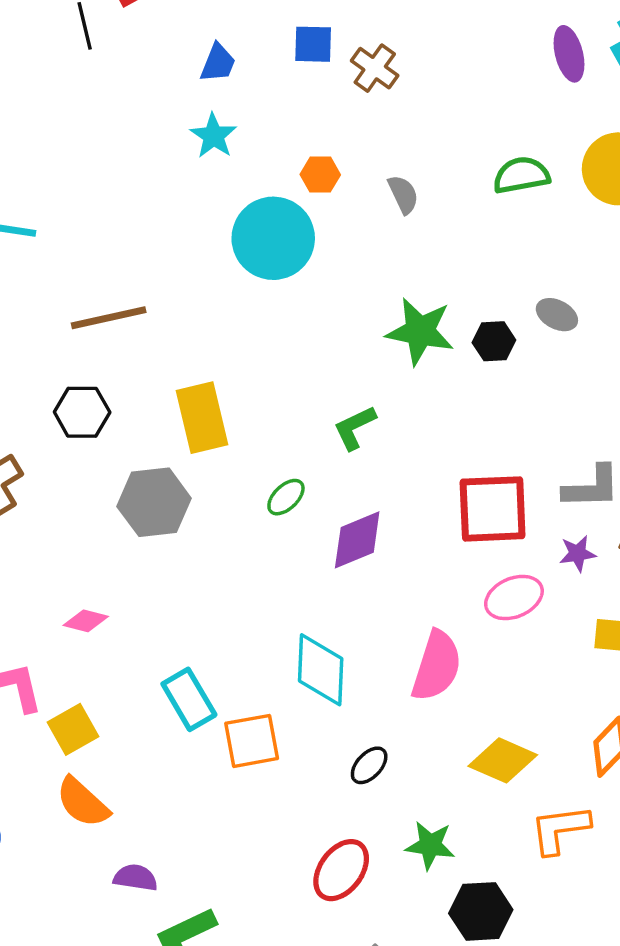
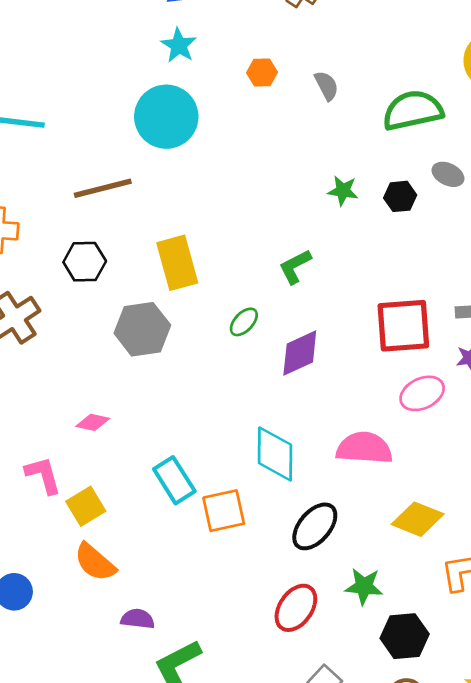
green semicircle: (521, 175) -> (413, 110), moved, size x1.4
cyan circle: (273, 238) -> (166, 117), moved
green star: (420, 331) -> (343, 191), size x0.6
pink semicircle: (437, 666) -> (364, 448), turned -102
black ellipse: (369, 765) -> (315, 526), size x1.6

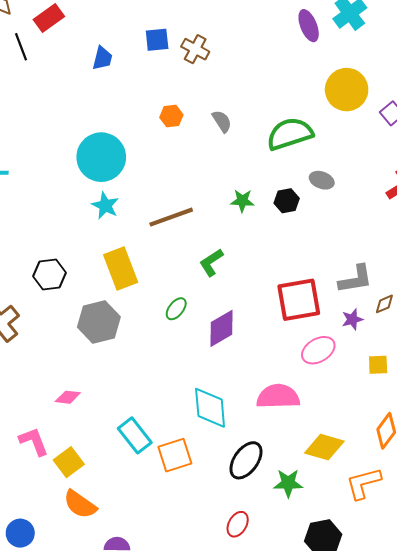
cyan star: (179, 45) -> (105, 206), moved
brown line: (103, 188) -> (171, 217), moved
green star: (364, 586) -> (288, 483), moved
red ellipse: (296, 608) -> (238, 524), size x0.7

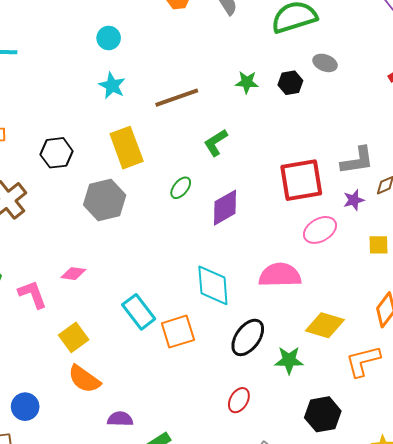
cyan circle: (101, 157) -> (109, 38), size x0.5
pink L-shape: (34, 441) -> (33, 294), moved

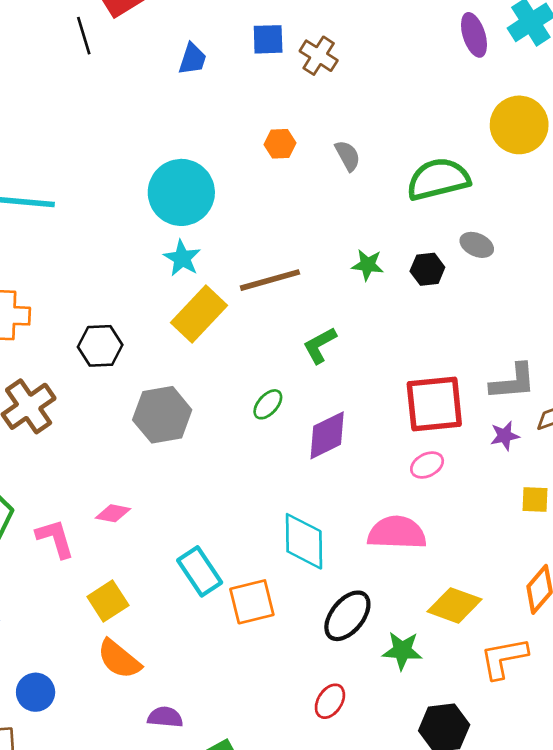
cyan circle: (109, 38) -> (181, 192), size x2.0
yellow rectangle: (127, 148) -> (199, 314), moved, turned 60
pink ellipse: (320, 230) -> (427, 465), moved, size x0.7

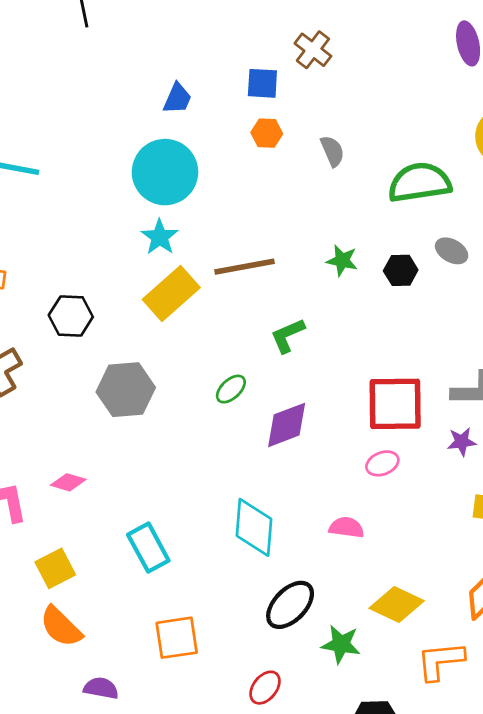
blue square: (268, 39) -> (262, 83), moved
blue trapezoid: (193, 59) -> (177, 98), moved
pink semicircle: (397, 533) -> (346, 527), size x0.6
orange square: (252, 602) -> (177, 638), moved

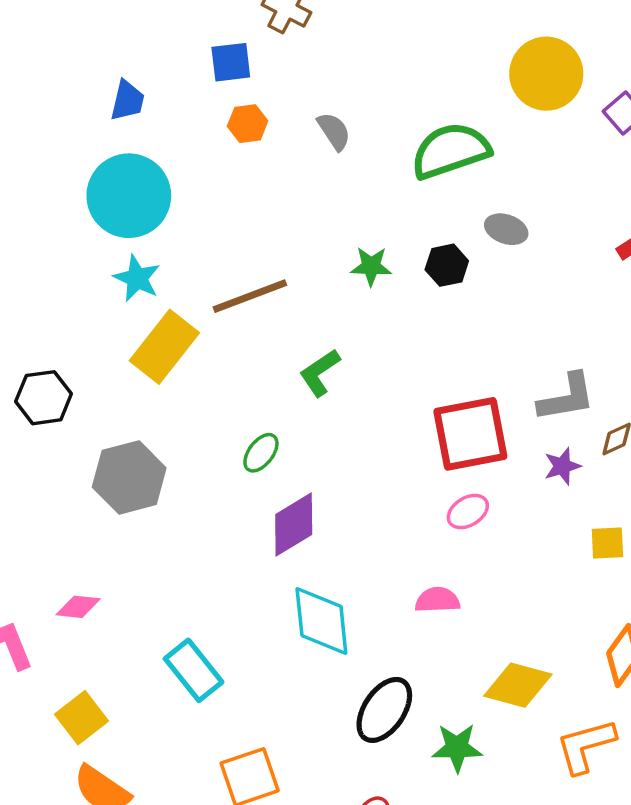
purple diamond: (287, 425) -> (294, 525), moved

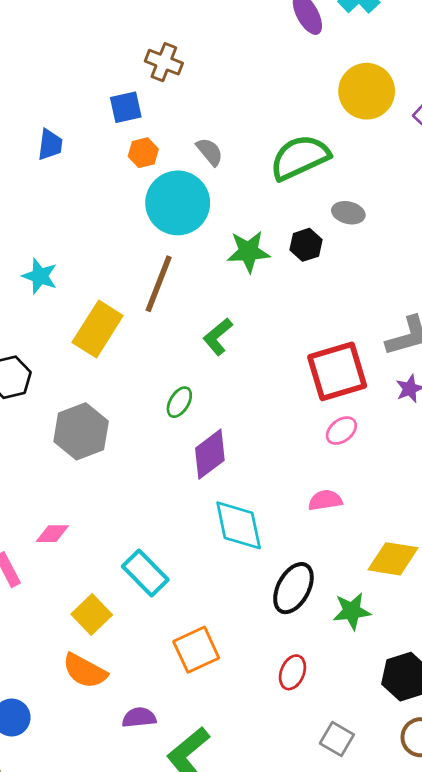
cyan circle: (129, 196) -> (178, 203), moved
green star: (371, 266) -> (248, 252), size x1.4
cyan star: (137, 278) -> (40, 276), moved
brown line: (250, 296) -> (159, 284), turned -42
yellow square: (81, 718) -> (92, 615), moved

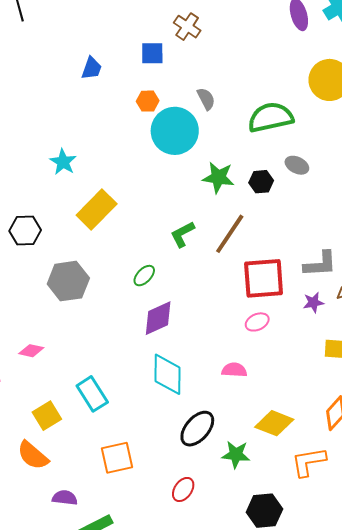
orange hexagon: (143, 153) -> (148, 101), moved
brown line: (159, 284) -> (230, 234), moved

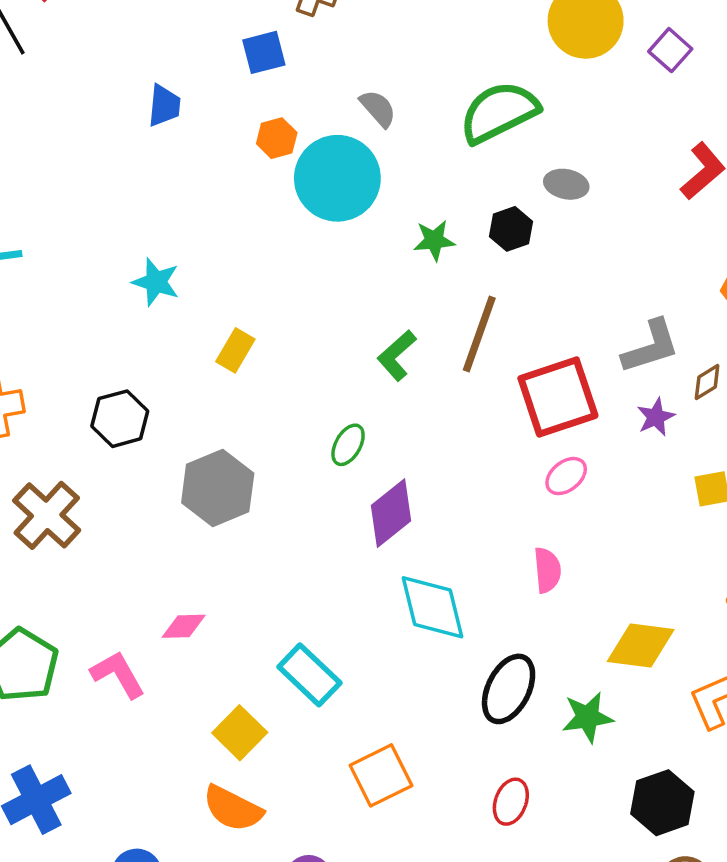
green star: (218, 177) -> (434, 240), size x0.7
yellow rectangle: (97, 209) -> (235, 350), size x0.6
pink semicircle: (234, 370) -> (547, 570), turned 95

